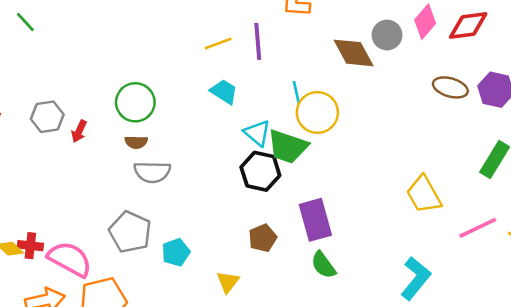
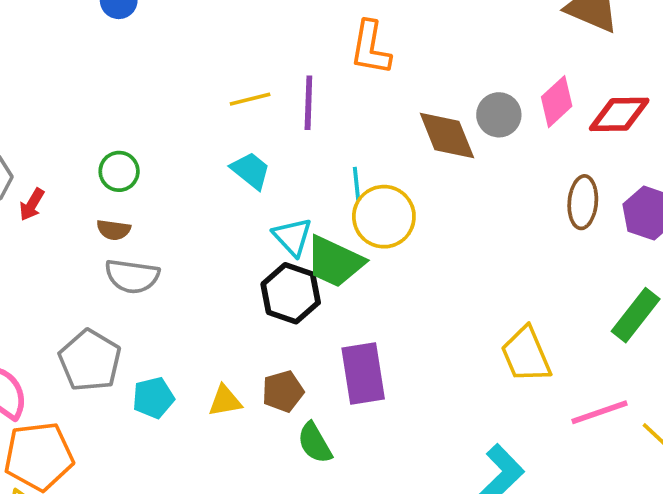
brown ellipse: (450, 87) -> (583, 202), turned 72
green circle: (135, 102) -> (119, 171), size x0.7
green semicircle: (323, 265) -> (315, 443), moved
yellow triangle: (228, 282) -> (225, 401), moved, turned 35

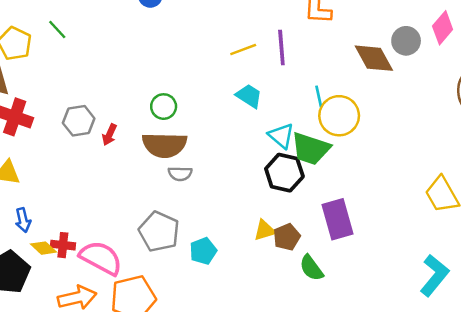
brown semicircle: (114, 230) -> (164, 145), size x2.0
gray semicircle: (132, 276) -> (180, 174), size x0.7
yellow triangle: (225, 401) -> (265, 230), moved

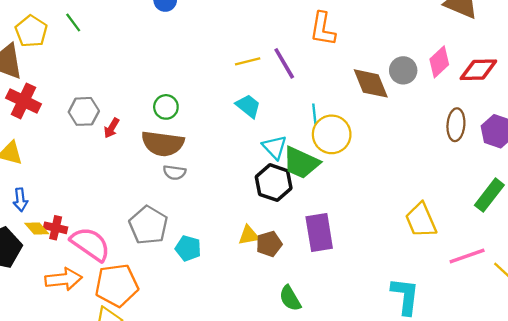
purple line: (281, 47) -> (284, 63), turned -32
cyan pentagon: (203, 251) -> (188, 248), turned 30
green semicircle: (311, 268) -> (290, 298), moved
cyan L-shape: (434, 275) -> (405, 296), turned -39

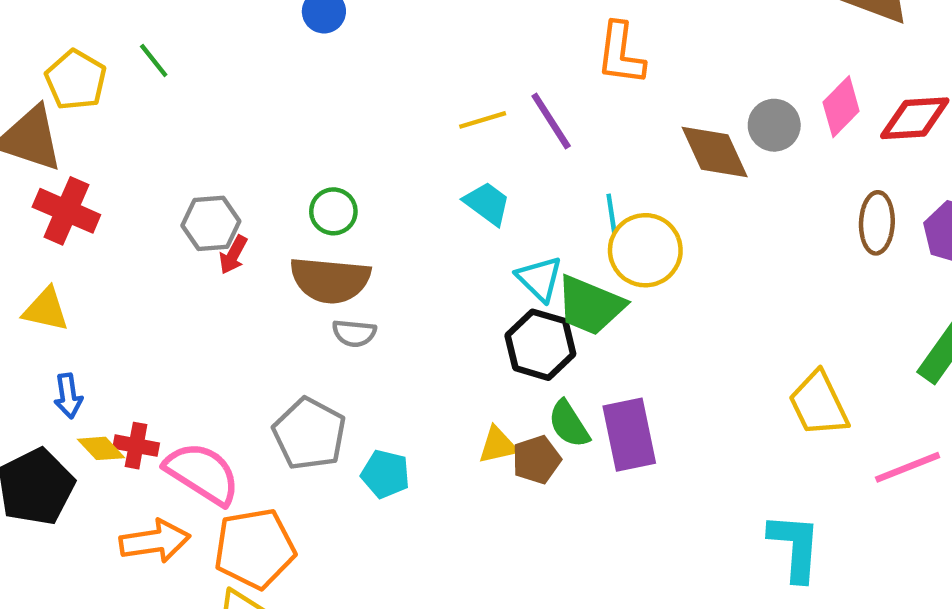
gray hexagon: (84, 111) -> (211, 223), moved
green semicircle: (290, 298) -> (569, 424), moved

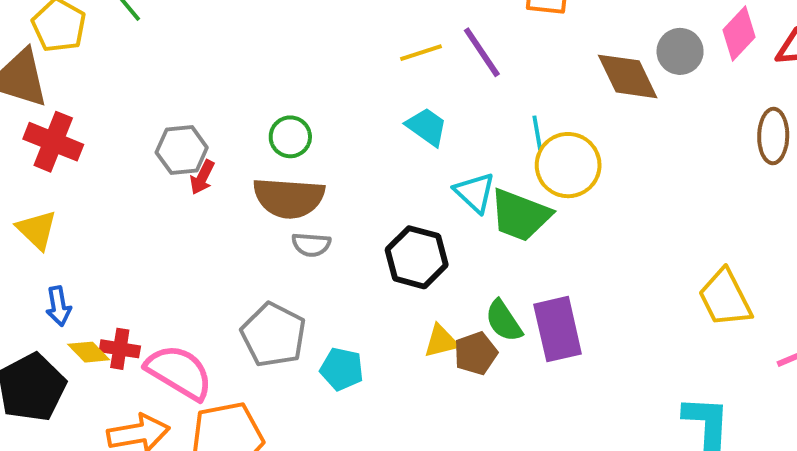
yellow triangle: (46, 309) -> (37, 230), turned 33
black hexagon: (540, 345) -> (417, 257), moved

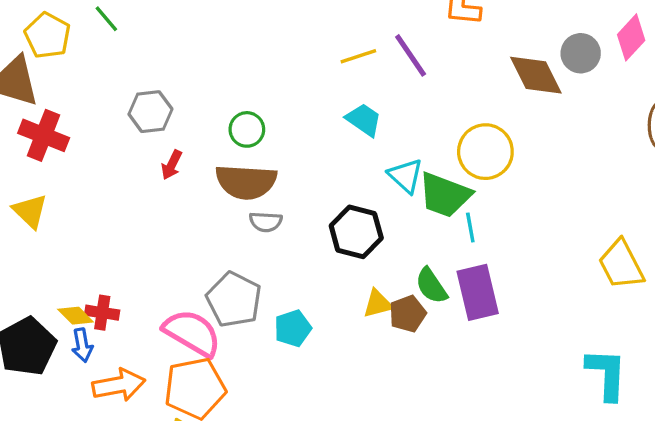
cyan line: (537, 133) -> (470, 227), moved
gray hexagon: (182, 150) -> (150, 112), moved
blue arrow: (58, 306) -> (82, 345), moved
cyan pentagon: (342, 369) -> (293, 328), turned -30
pink semicircle: (179, 372) -> (192, 333), moved

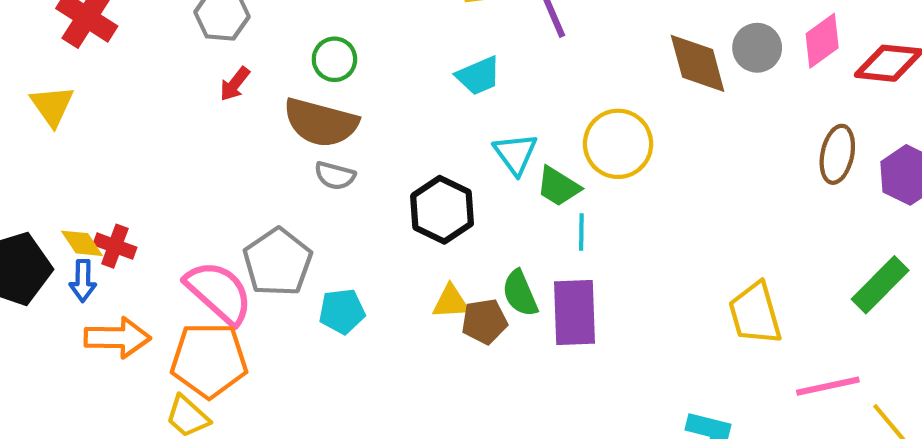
cyan trapezoid: (364, 120) -> (478, 76), turned 111
green trapezoid: (445, 195) -> (558, 186), size x0.7

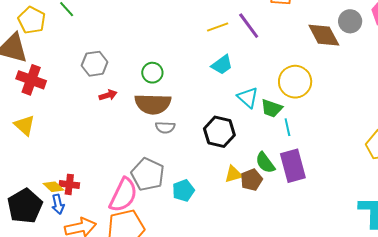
red arrow: (235, 84) -> (108, 95), turned -132
pink semicircle: (219, 292) -> (123, 195), turned 87

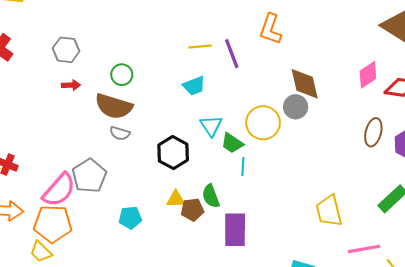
gray circle: (350, 21) -> (296, 107), moved
purple rectangle: (293, 166) -> (235, 230), moved
cyan pentagon: (183, 190) -> (130, 218), moved

